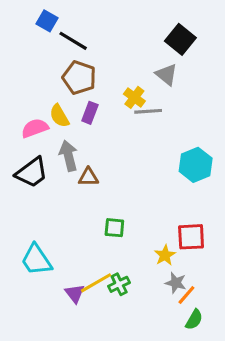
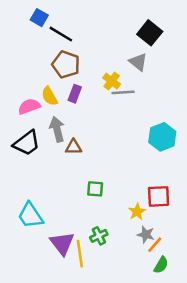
yellow line: (96, 283) -> (80, 254), moved, turned -68
purple triangle: (75, 294) -> (62, 243), size x1.5

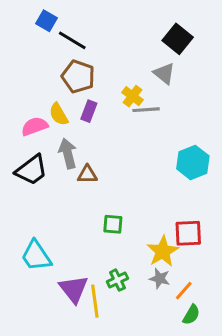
yellow star: (137, 212) -> (163, 251), size x1.5
gray star: (146, 235) -> (160, 279), moved

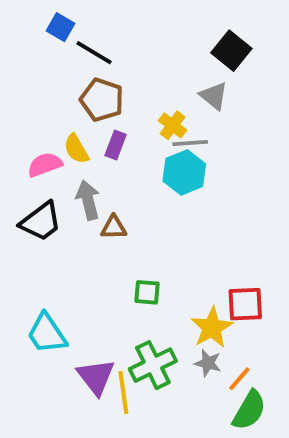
cyan hexagon: (193, 162) -> (184, 172), moved
green cross: (117, 280) -> (153, 365), size x1.6
green semicircle: (191, 315) -> (249, 410), size x1.5

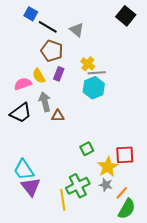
black square: (231, 51) -> (126, 16), moved
gray triangle: (214, 96) -> (77, 30), moved
green square: (147, 292) -> (87, 149), moved, turned -32
purple triangle: (96, 377) -> (31, 187), moved

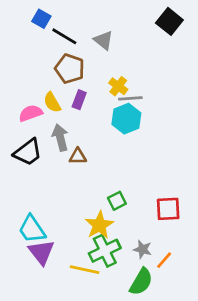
yellow star: (108, 167) -> (99, 225), moved
yellow line: (63, 200) -> (85, 270), turned -70
green semicircle: (127, 209) -> (141, 282), moved

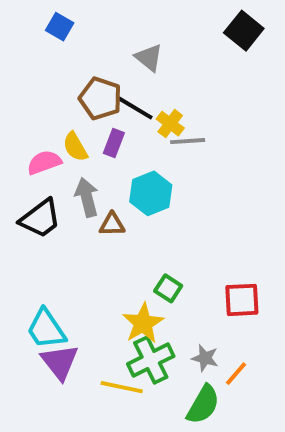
black line: (64, 36) -> (135, 108), moved
cyan hexagon: (126, 119) -> (151, 193), moved
green square: (117, 201) -> (168, 288), turned -30

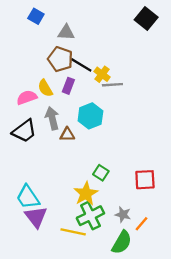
gray triangle: (149, 58) -> (66, 32), moved, turned -36

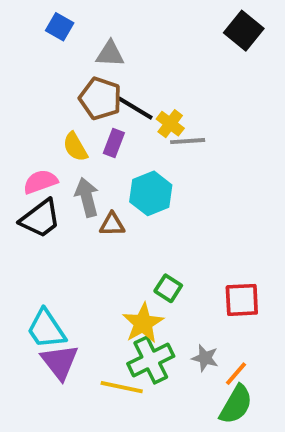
pink semicircle: (27, 97) -> (40, 182), moved
green semicircle: (122, 242) -> (236, 405), moved

